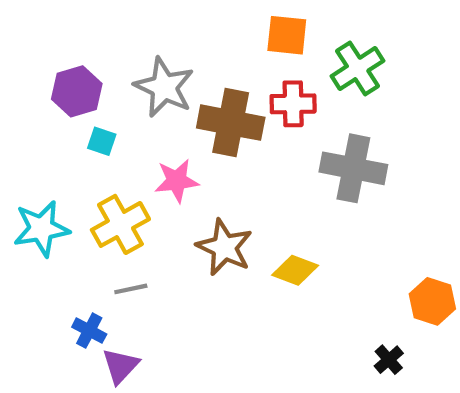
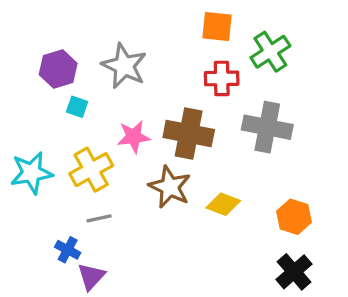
brown cross: (231, 123) -> (189, 133), moved
orange hexagon: (432, 301) -> (294, 217), moved
black cross: (389, 360) -> (294, 272), size x1.6

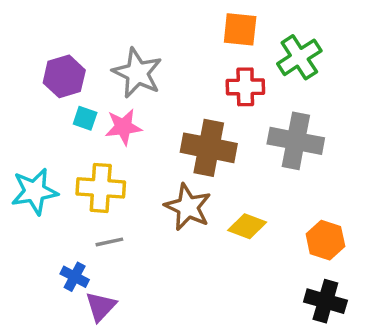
pink star: (134, 137) -> (123, 127), moved
yellow cross: (91, 170) -> (101, 188), turned 33
black cross: (294, 272) -> (325, 301), turned -33

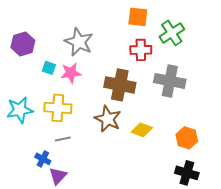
purple hexagon: (64, 76) -> (23, 44), moved

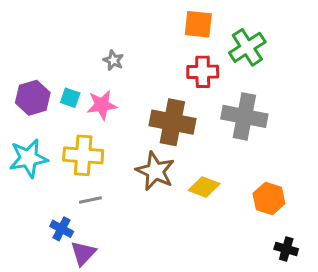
gray star: (79, 42) -> (113, 60), size x0.5
purple hexagon: (23, 44) -> (33, 98), moved
black cross: (187, 173) -> (286, 249), moved, size x0.7

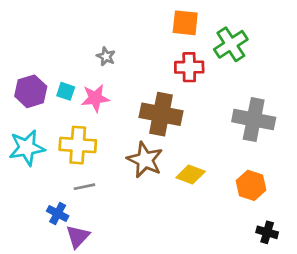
gray cross: (244, 116) -> (254, 120), moved

